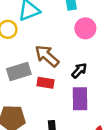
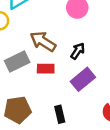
purple rectangle: (80, 99) -> (83, 79), turned 60

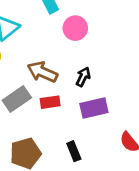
purple rectangle: (83, 79) -> (94, 108), turned 35

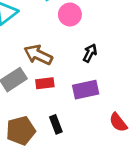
black arrow: (83, 77) -> (90, 53), moved
black rectangle: (74, 151) -> (56, 124), moved

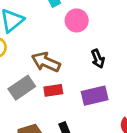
black arrow: (90, 53) -> (98, 59), turned 132

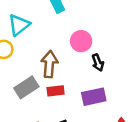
pink circle: (77, 20) -> (81, 41), moved
brown arrow: (46, 62) -> (49, 64), turned 70

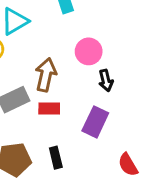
purple rectangle: (94, 97) -> (95, 122), turned -60

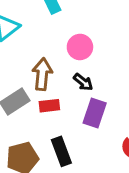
black arrow: (106, 80) -> (83, 82), moved, turned -30
black rectangle: (56, 158) -> (61, 151), size x1.4

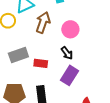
brown arrow: (42, 74) -> (43, 22), moved

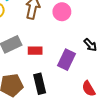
black arrow: (67, 53) -> (90, 45), moved

